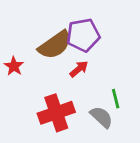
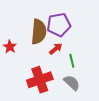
brown semicircle: (55, 45) -> (39, 32), turned -50
green line: (116, 99) -> (72, 61), moved

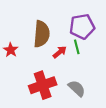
purple pentagon: (59, 25) -> (82, 27), moved
green line: (72, 61) -> (77, 47), moved

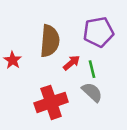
green line: (77, 47) -> (92, 69), moved
gray semicircle: (77, 88) -> (92, 92), moved

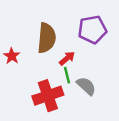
green line: (92, 69) -> (67, 75), moved

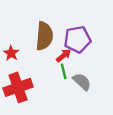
purple pentagon: (92, 30) -> (77, 39), moved
red cross: (48, 96) -> (18, 87), moved

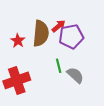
red star: (11, 53) -> (18, 41), moved
red arrow: (64, 55) -> (59, 26), moved

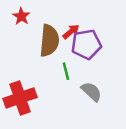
red star: (18, 41) -> (21, 16), moved
green line: (59, 66) -> (66, 71), moved

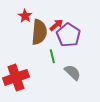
red star: (21, 16) -> (25, 16), moved
purple pentagon: (86, 44) -> (68, 35), turned -30

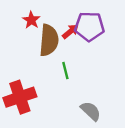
purple pentagon: (68, 35) -> (89, 26), moved, turned -30
gray semicircle: (72, 72) -> (91, 111), moved

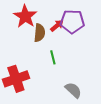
red star: (31, 20) -> (25, 16), size x1.6
brown semicircle: (49, 40) -> (40, 33), size x0.7

